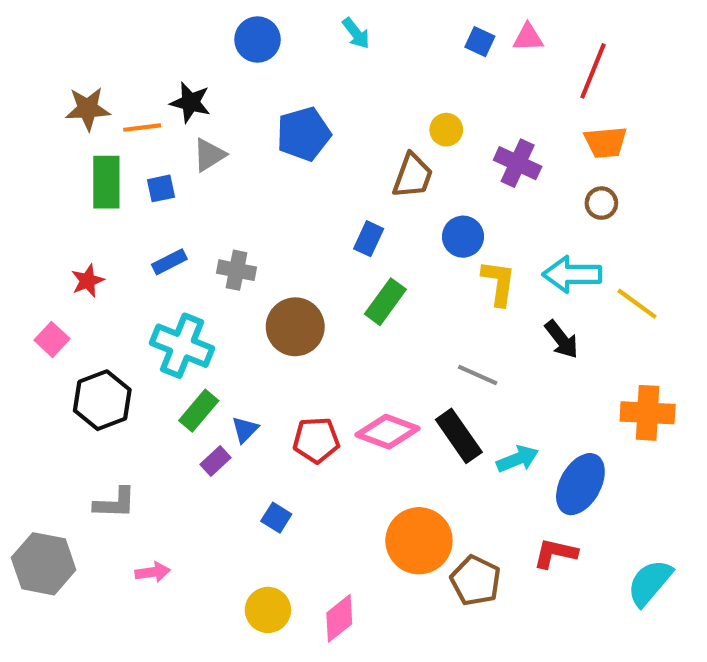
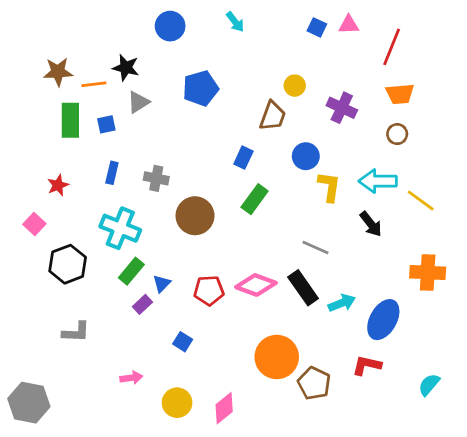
blue rectangle: (169, 262) -> (112, 173), turned -50
gray hexagon: (44, 564) -> (29, 403), moved
pink arrow: (153, 572) -> (131, 378), moved
cyan semicircle: (650, 583) -> (429, 385), size x0.7

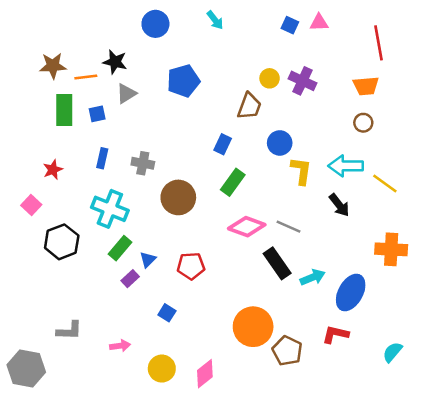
red line: (392, 47) -> (379, 43), moved, turned -32
purple cross: (342, 108) -> (302, 81), moved
pink diamond: (256, 285) -> (247, 227), moved
gray L-shape: (76, 332) -> (69, 331), moved

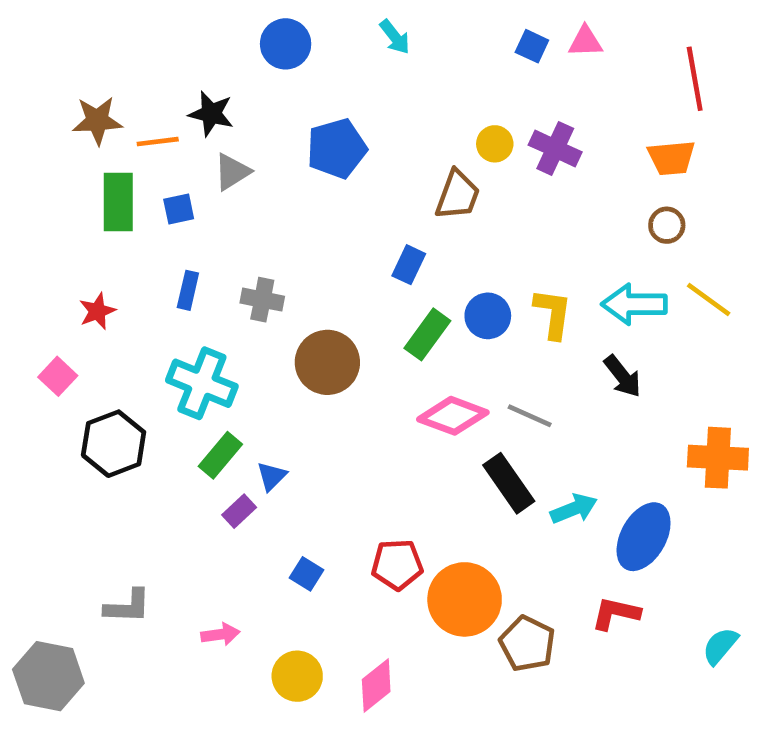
blue circle: (280, 143) -> (488, 316), moved
yellow line: (385, 184) -> (709, 300), moved
red pentagon: (191, 266) -> (397, 565), moved

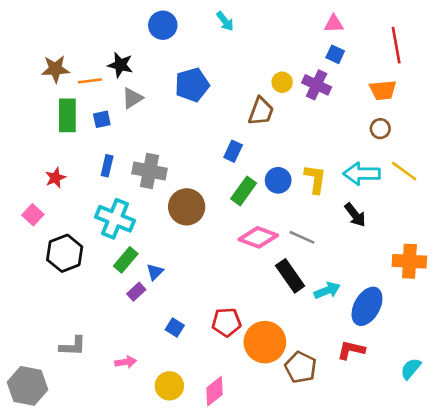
blue square: (532, 46) -> (335, 54), moved
gray cross: (262, 300) -> (150, 171), size x1.4

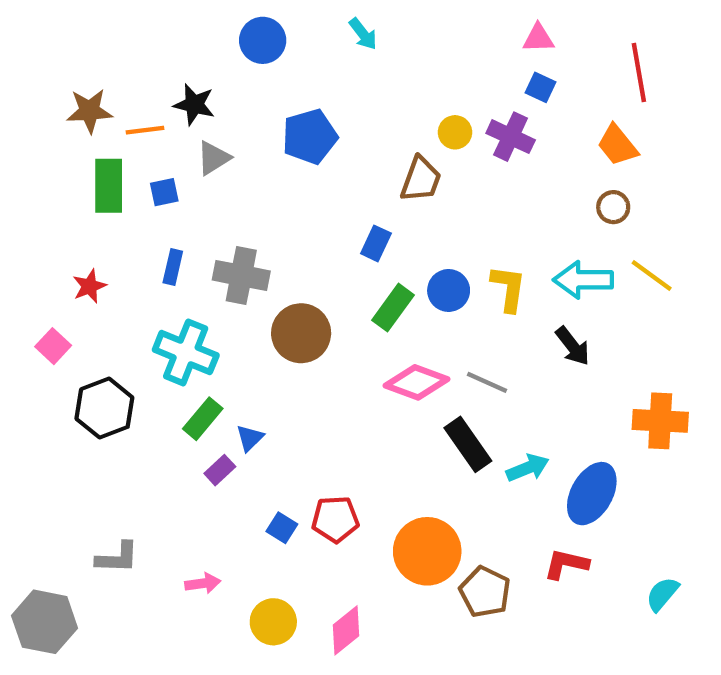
orange trapezoid: (383, 90) -> (617, 145), turned 56
red pentagon: (226, 322) -> (335, 519), moved

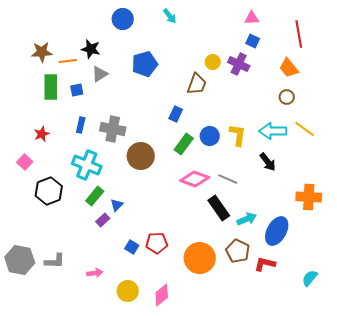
brown pentagon: (485, 592) -> (238, 251), moved
gray hexagon: (45, 622) -> (20, 260), moved

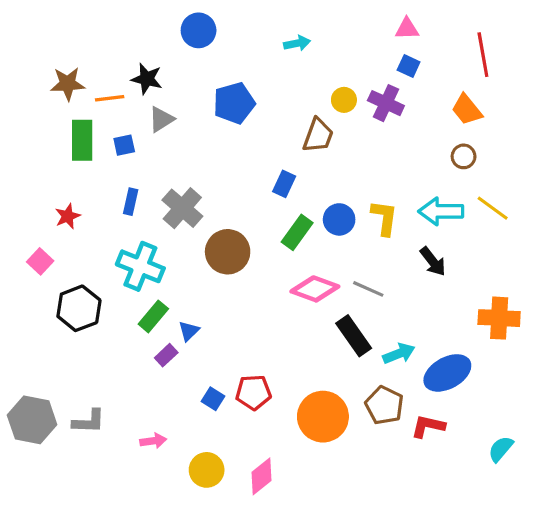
cyan arrow: (170, 16) -> (297, 43), moved, turned -63
gray cross: (113, 129) -> (182, 208), turned 30
blue ellipse: (277, 231) -> (447, 373), turned 32

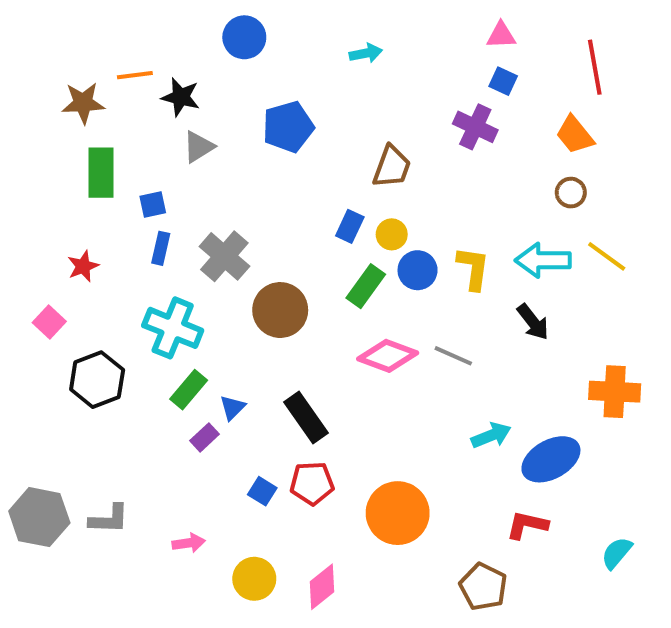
orange line: (110, 98) -> (135, 75), moved
yellow circle: (344, 100) -> (392, 234), moved
blue square: (124, 145) -> (153, 205), moved
black rectangle: (354, 336) -> (306, 418), moved
brown pentagon: (384, 405) -> (483, 587), moved

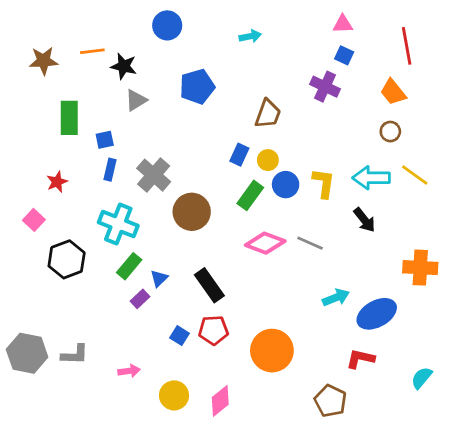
brown star: (83, 103) -> (43, 61), moved

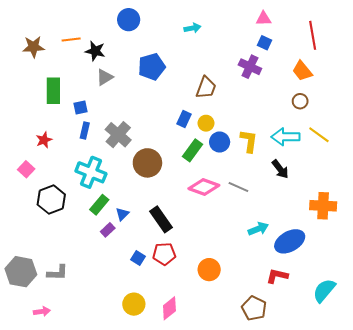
orange circle: (272, 351) -> (209, 270), size x0.7
pink arrow: (129, 371) -> (42, 311), moved
cyan semicircle: (422, 378) -> (324, 290), size x1.4

